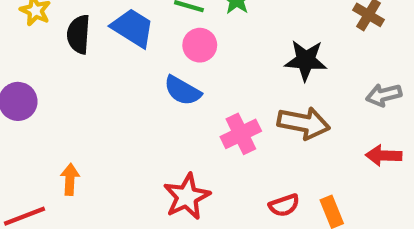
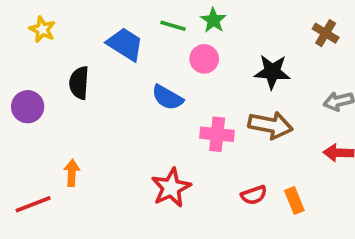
black semicircle: (79, 34) -> (79, 83), moved
pink circle: (200, 45) -> (204, 59), moved
pink cross: (241, 134) -> (217, 134), turned 32

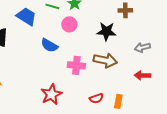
brown cross: (326, 33) -> (125, 10), moved, turned -32
orange rectangle: (294, 201) -> (118, 101), turned 32

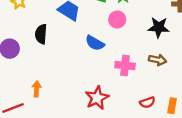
brown arrow: (105, 60) -> (158, 60), size x0.7

